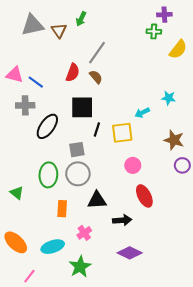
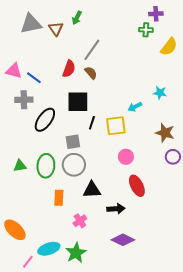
green triangle: (17, 193) -> (20, 166), moved, turned -48
cyan ellipse: (53, 247) -> (49, 249), moved

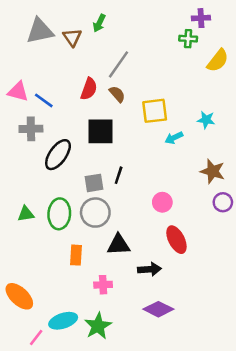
black line: (92, 123) -> (119, 175), moved
yellow square: (116, 126) -> (155, 111), moved
pink cross: (80, 221) -> (103, 285), turned 32

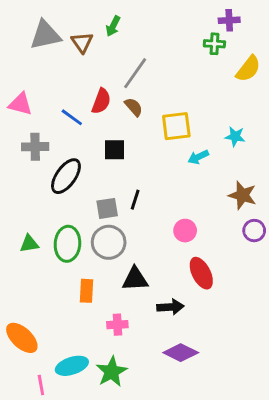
blue line: (44, 100) -> (72, 117), moved
black square: (100, 131) -> (115, 150), size x0.7
pink line: (36, 338) -> (41, 385), turned -48

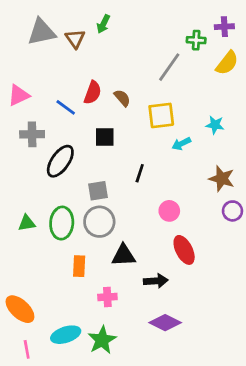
purple cross: (229, 20) -> (224, 27), moved
gray line: (135, 73) -> (169, 67), moved
pink triangle: (20, 104) -> (19, 95), turned -40
black line: (135, 200) -> (140, 173), moved
pink line: (41, 385) -> (27, 349), moved

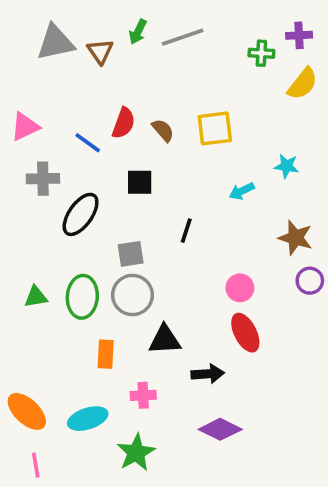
gray line: (169, 67) -> (183, 37), moved, turned 36
yellow square: (161, 115) -> (215, 128), moved
pink circle: (169, 211) -> (240, 288), moved
cyan ellipse: (66, 335) -> (88, 419), moved

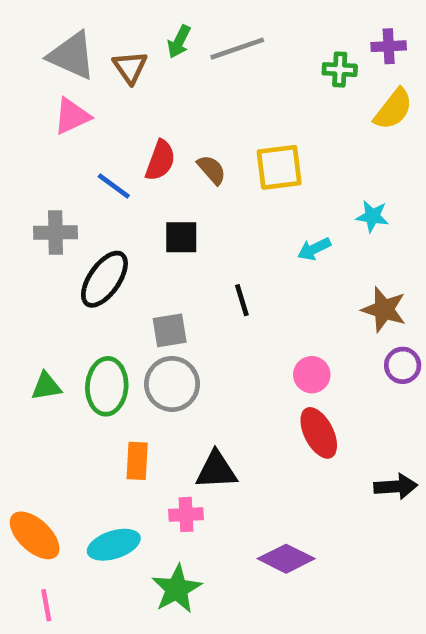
gray triangle: (55, 42) -> (72, 56), turned 36
pink triangle: (25, 127) -> (72, 116), moved
black line: (186, 231) -> (242, 300), turned -35
black triangle: (165, 340) -> (216, 470), moved
black arrow: (208, 374) -> (396, 486), moved

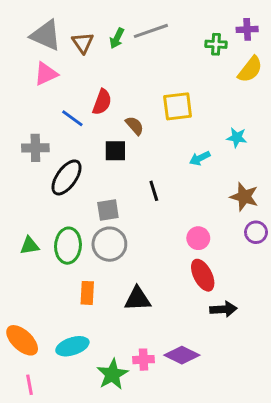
green arrow: (179, 42) -> (117, 38), moved
brown semicircle: (212, 170) -> (135, 126), moved
black arrow: (396, 486) -> (223, 309), moved
pink cross: (186, 514) -> (143, 360), moved

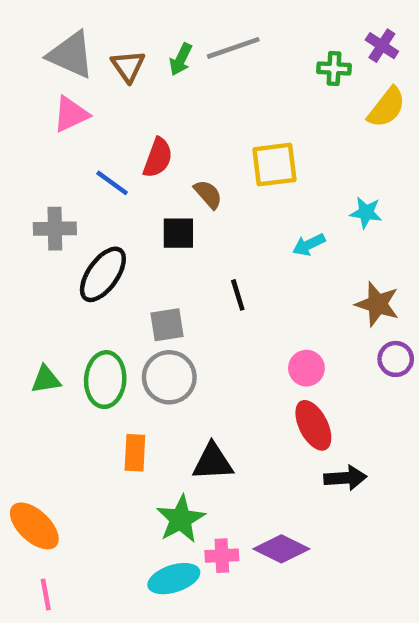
purple cross: (247, 29) -> (382, 46), turned 36
cyan ellipse: (72, 346) -> (174, 579), moved
green star: (112, 374) -> (181, 519), moved

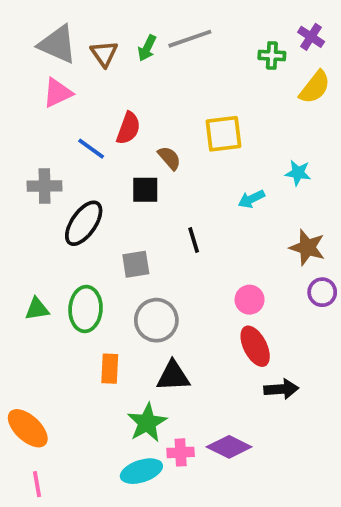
gray circle: (169, 377) -> (156, 320), moved

